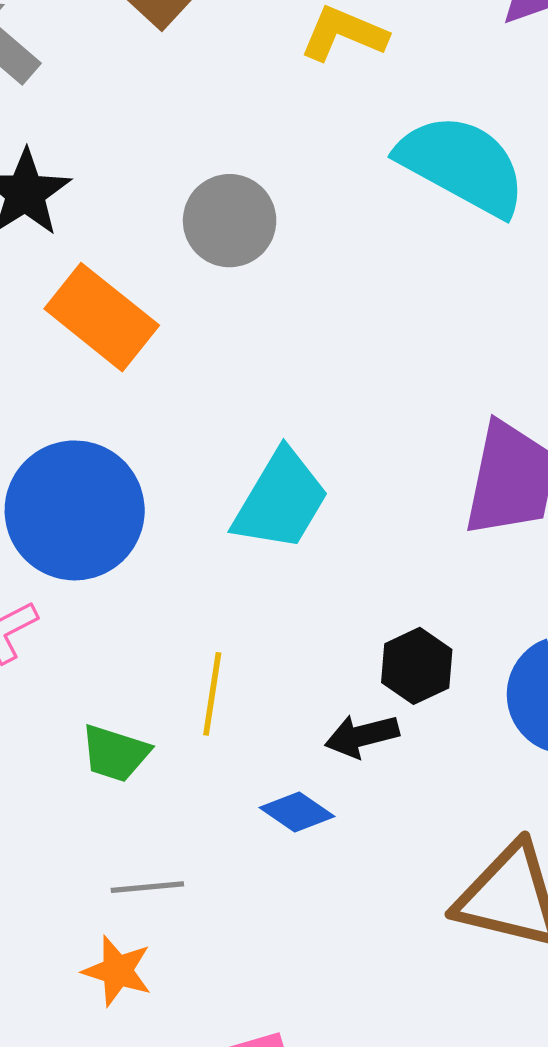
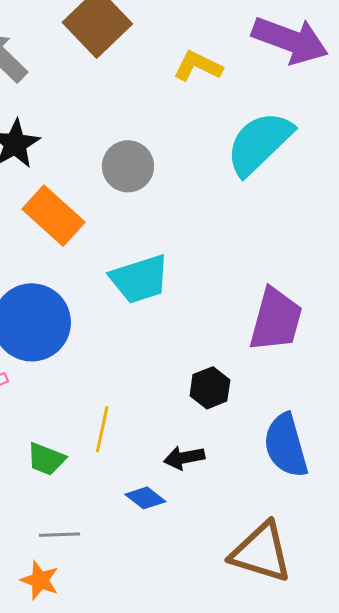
cyan semicircle: (462, 165) -> (259, 143), turned -76
cyan trapezoid: (281, 500) -> (140, 279), moved, turned 38
black hexagon: (417, 666) -> (210, 388), moved

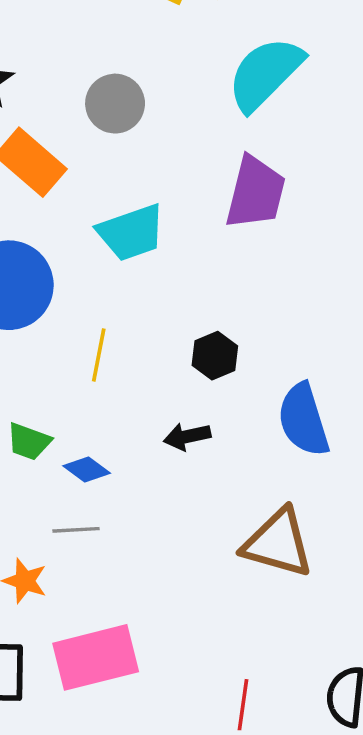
purple trapezoid: (276, 320) -> (255, 193), moved
yellow line: (102, 429) -> (99, 355), moved
blue diamond: (145, 498) -> (87, 469), moved
gray line: (59, 535) -> (76, 530), moved

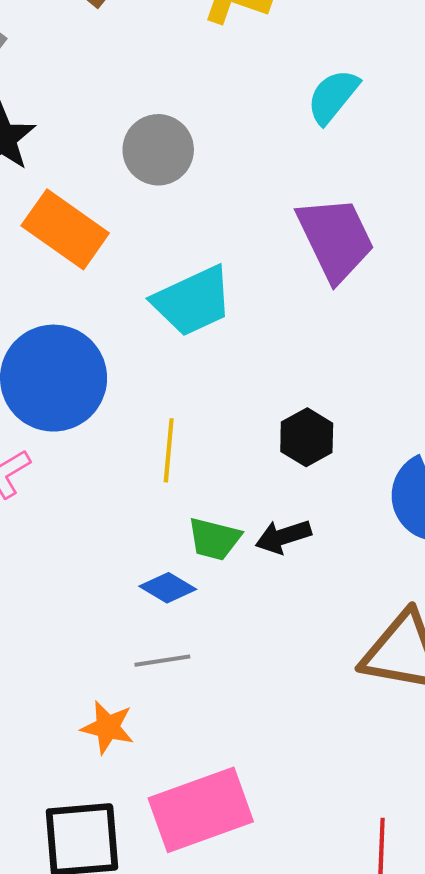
cyan semicircle: (265, 74) -> (333, 96), size x0.6
purple trapezoid: (255, 193) -> (336, 239), turned -34
green trapezoid: (29, 442) -> (214, 539), moved

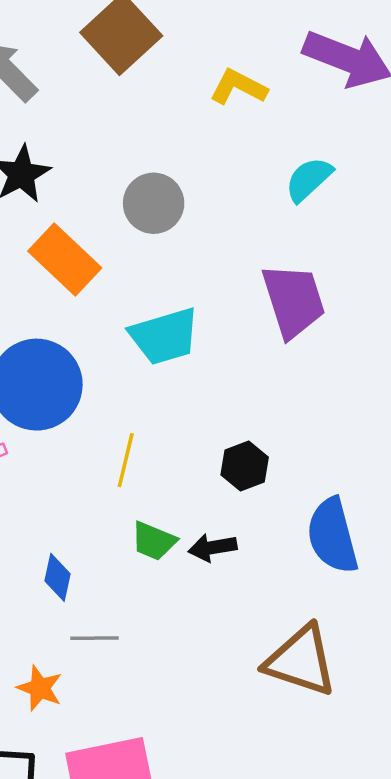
blue diamond: (168, 588) -> (57, 577), moved, turned 63

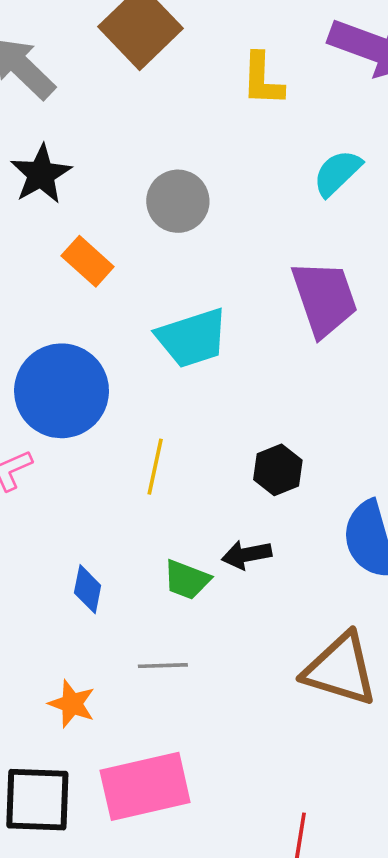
yellow L-shape: (238, 87) -> (262, 79), turned -114
orange rectangle: (65, 260) -> (88, 261), size x0.7
green trapezoid: (154, 541) -> (187, 580), moved
gray line: (95, 638) -> (163, 666), moved

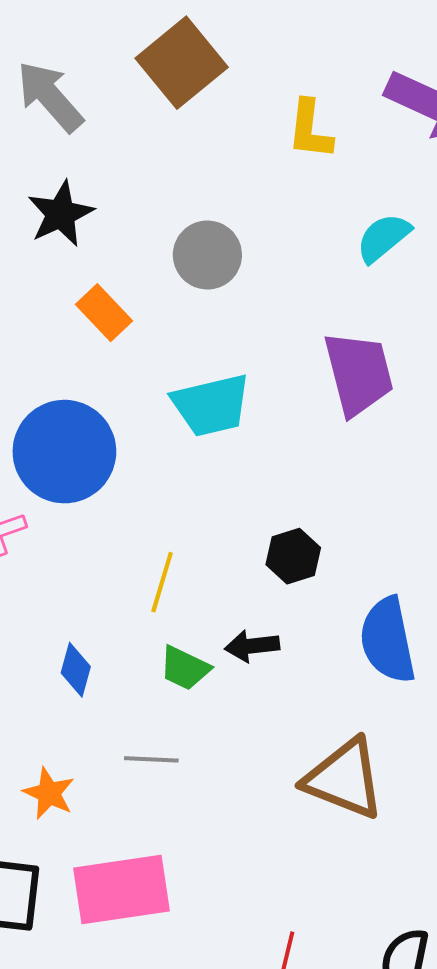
yellow line: (155, 467) -> (162, 582), moved

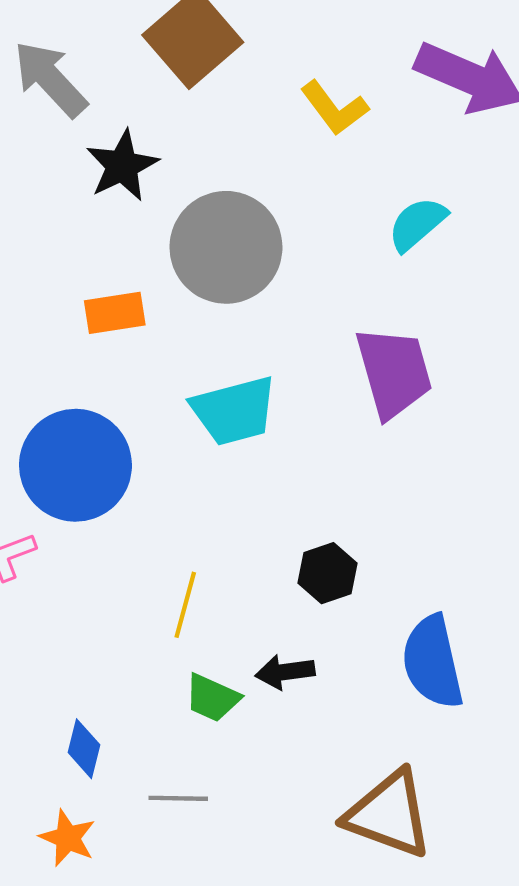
yellow L-shape: (310, 130) -> (334, 108), turned -42
black star: (61, 214) -> (122, 166), moved
gray circle: (207, 255) -> (226, 247), size x1.5
orange rectangle: (104, 313) -> (115, 313), turned -54
blue diamond: (76, 670) -> (84, 749), moved

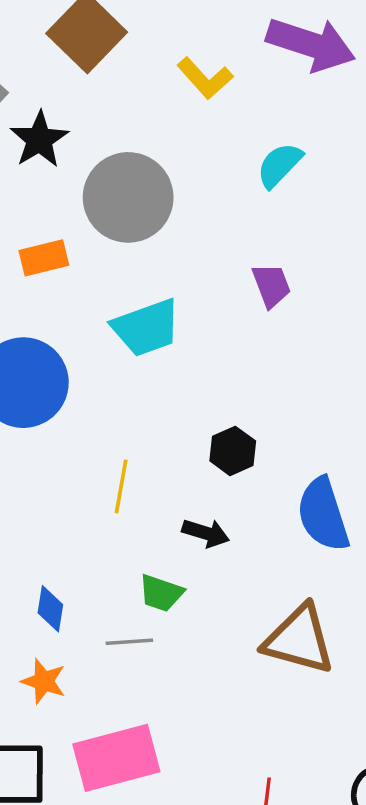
purple trapezoid: (394, 372) -> (271, 285), size x0.6
black arrow: (285, 672) -> (206, 533), turned -150
green trapezoid: (212, 698) -> (161, 593), moved

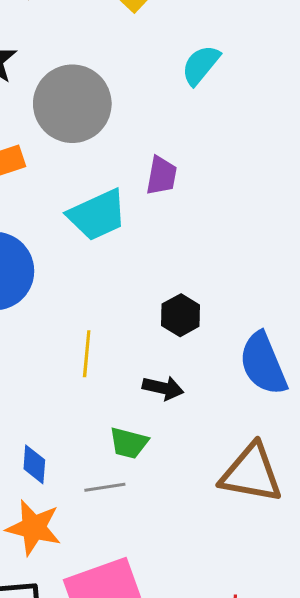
purple trapezoid: (271, 285) -> (161, 176), moved, turned 36
orange star: (44, 681) -> (34, 528), size x1.4

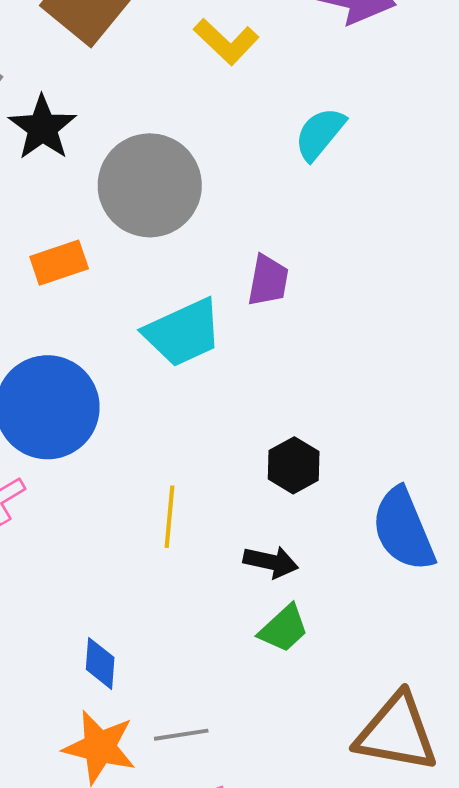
green trapezoid: (129, 443) -> (284, 629), moved, turned -57
brown triangle: (251, 473) -> (397, 733), moved
gray line: (105, 487) -> (181, 735), moved

